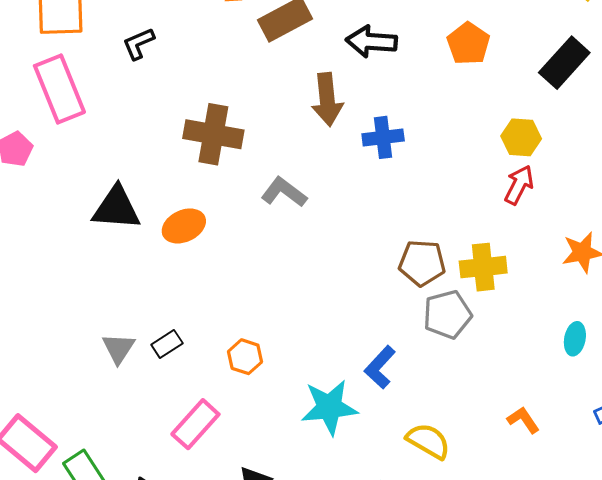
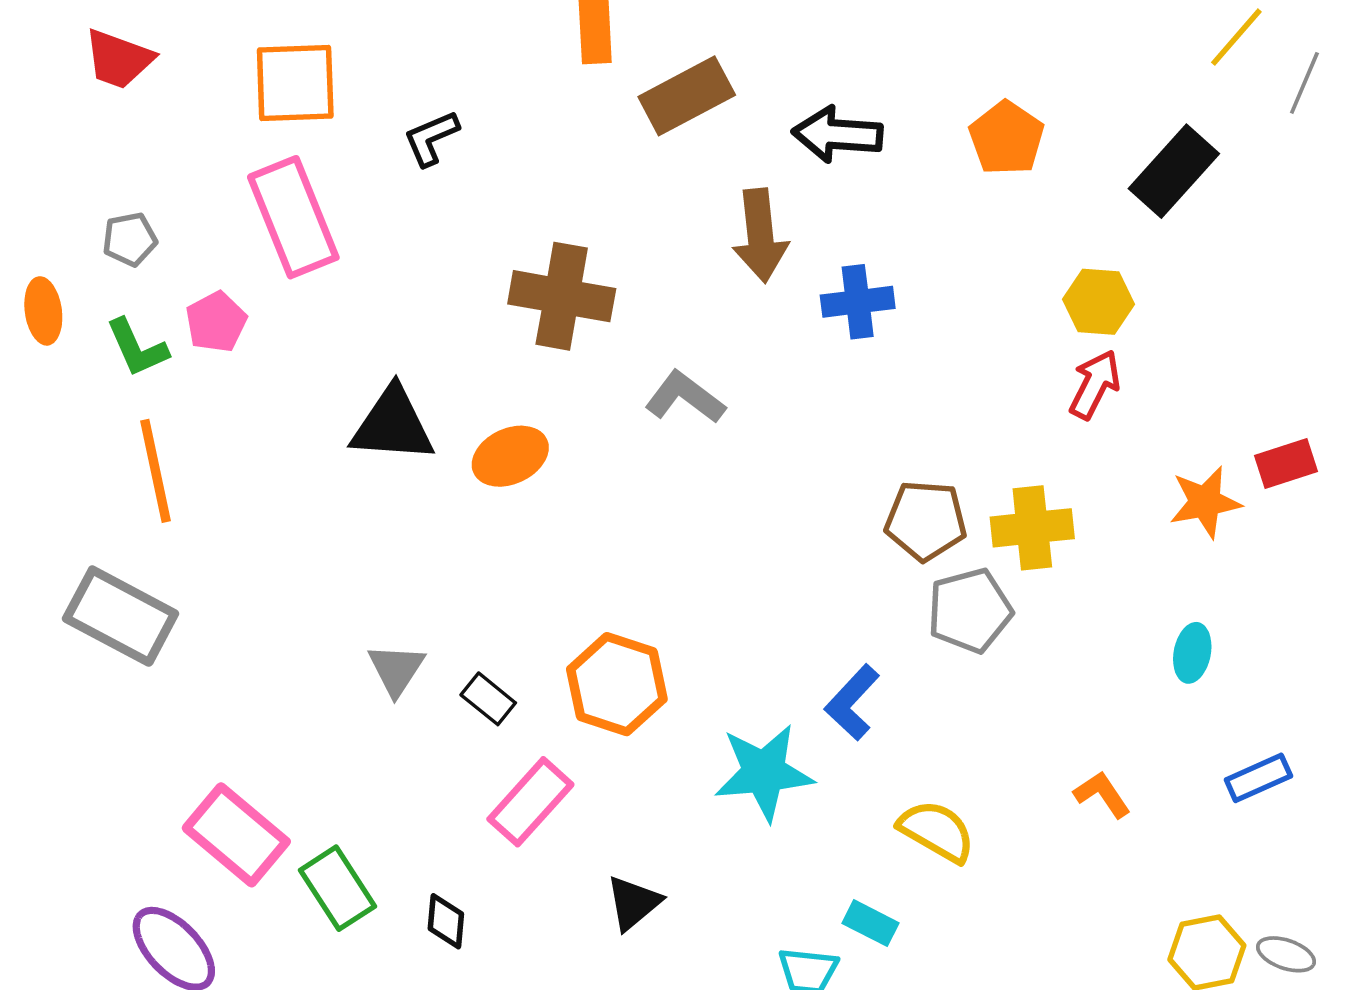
black rectangle: (167, 344) -> (488, 699), moved, turned 72
orange hexagon: (245, 357) -> (617, 684), size x1.6

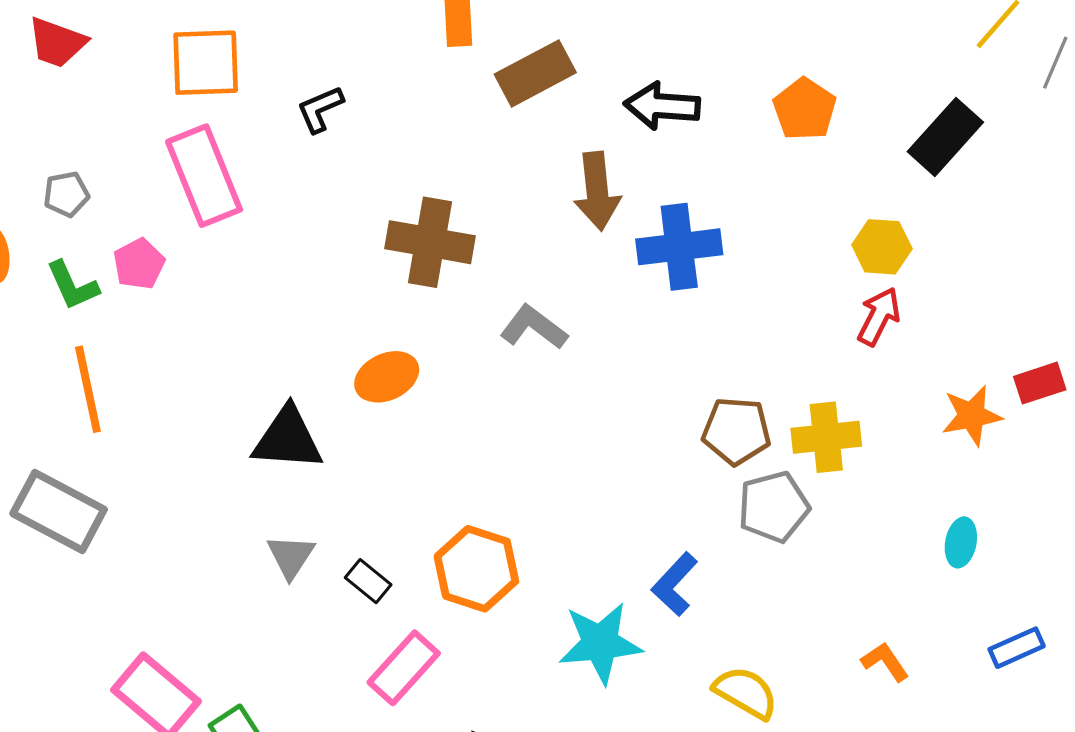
blue cross: (858, 302) -> (679, 247), size x1.4
black triangle: (393, 425) -> (288, 439), moved

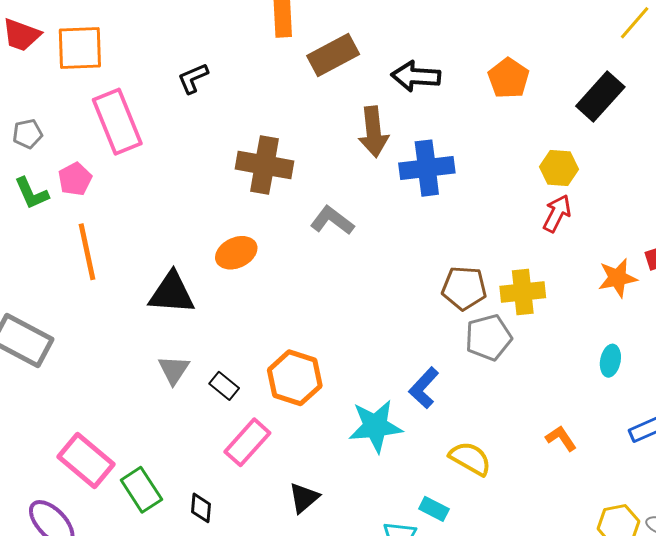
orange square: (206, 63) -> (80, 48), moved
orange line: (88, 389) -> (87, 252), moved

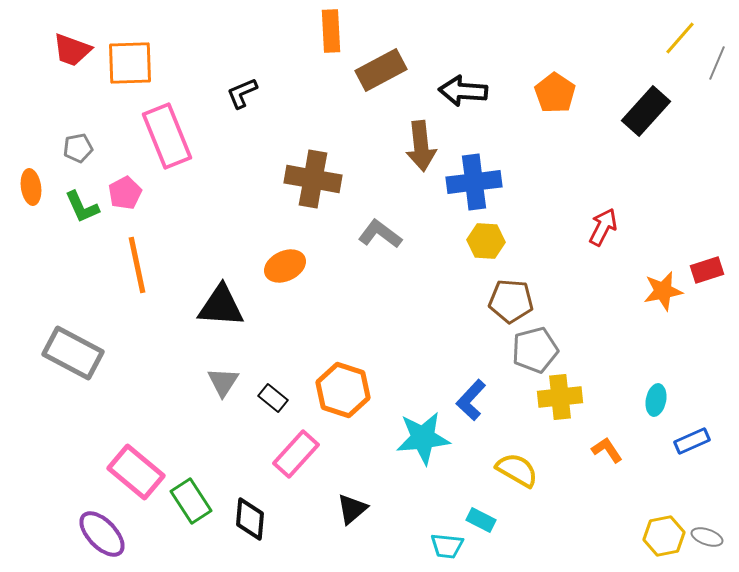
yellow hexagon: (559, 168) -> (486, 241), moved
yellow cross: (523, 292) -> (560, 397), moved
cyan ellipse: (610, 361) -> (656, 400), moved
black diamond: (201, 508) -> (250, 519), size x1.4

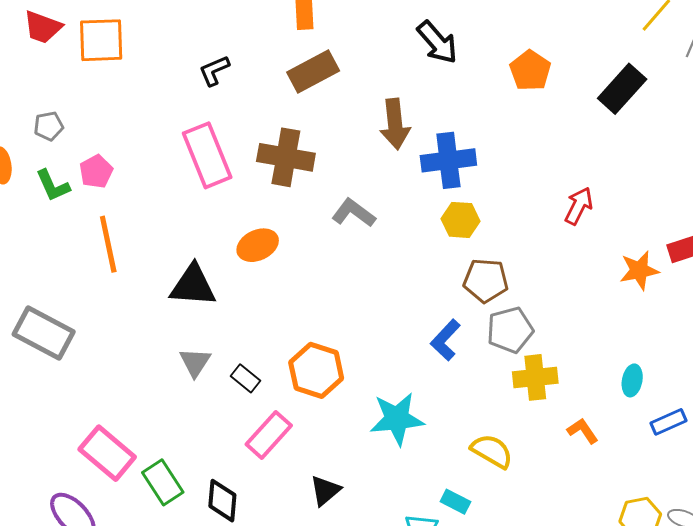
brown rectangle: (381, 70) -> (313, 72), moved
black arrow: (463, 91) -> (437, 42), moved, turned -135
pink rectangle: (167, 136) -> (207, 155), moved
blue L-shape: (471, 400) -> (445, 340), moved

